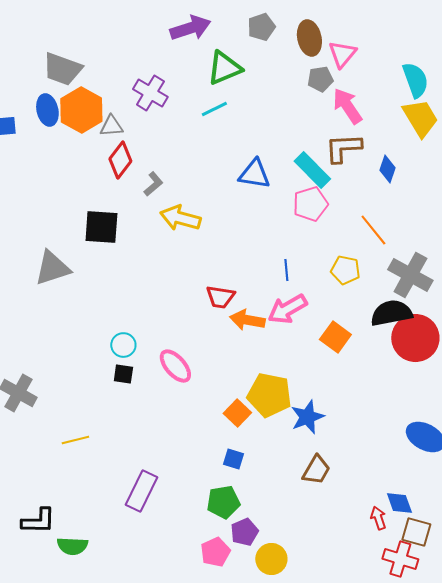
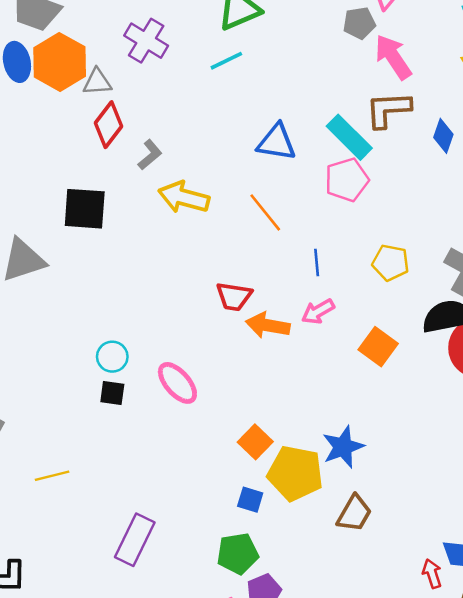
orange line: (373, 230) -> (265, 212), moved
pink arrow: (287, 309) -> (318, 311), size x0.7
yellow pentagon: (269, 395) -> (295, 473), moved

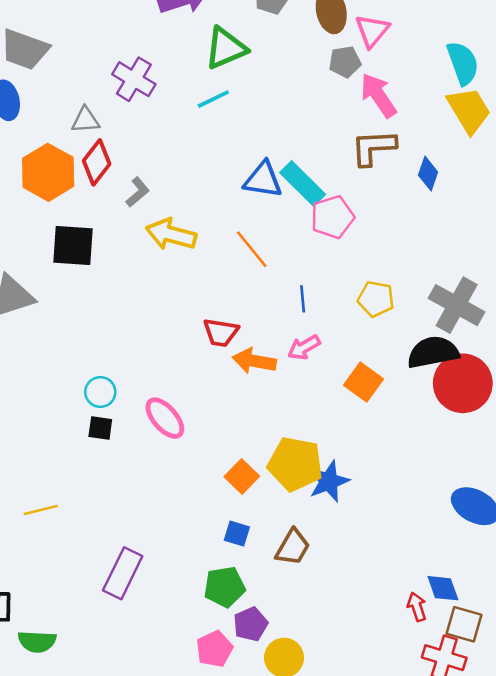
orange hexagon: (60, 62) -> (48, 172), moved
cyan rectangle: (349, 137) -> (303, 183), moved
yellow pentagon: (295, 473) -> (295, 464), moved
brown trapezoid: (354, 513) -> (293, 547), moved

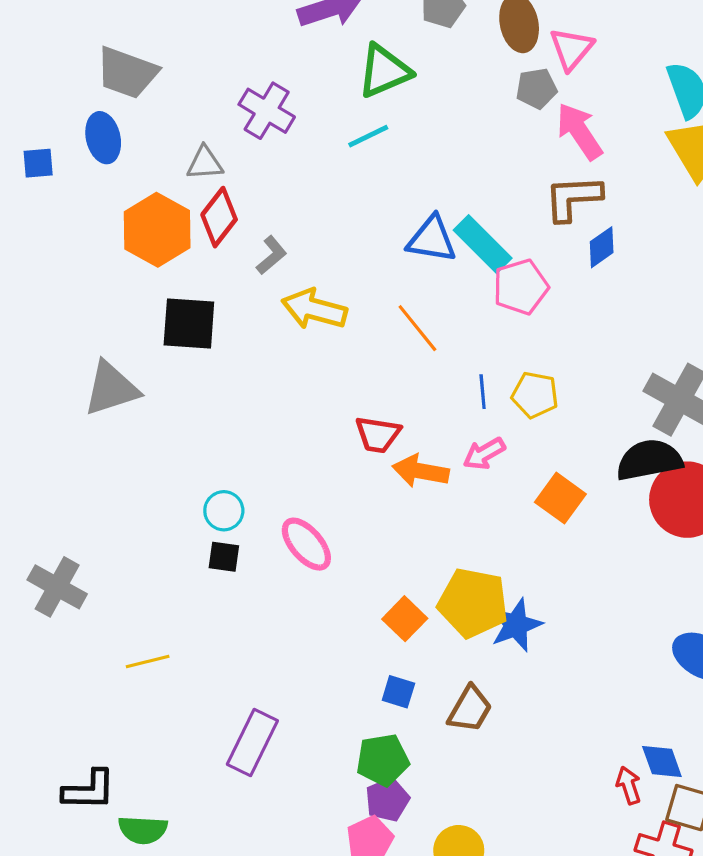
blue diamond: (428, 174) -> (602, 247), moved, turned 36
yellow pentagon: (376, 299) -> (535, 395), moved
purple pentagon: (251, 624) -> (387, 800), moved

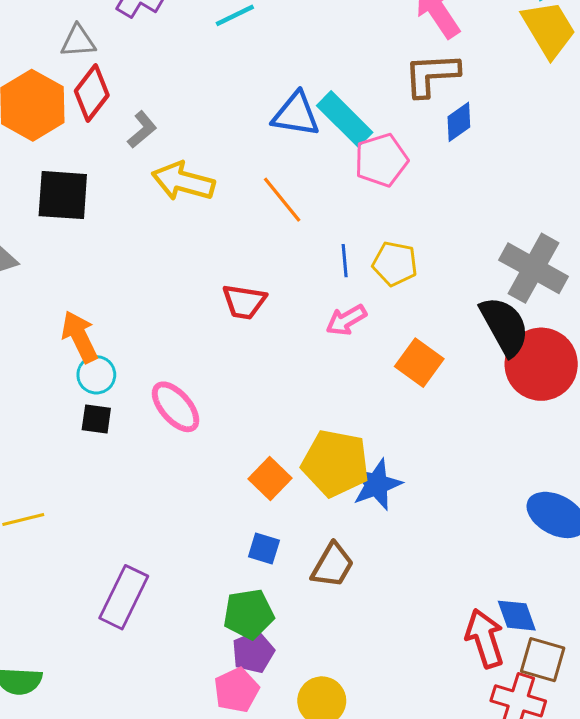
black semicircle: (649, 460) -> (505, 326), turned 72
orange arrow: (421, 471) -> (80, 337), moved, turned 54
red arrow: (629, 785) -> (485, 638), size x1.6

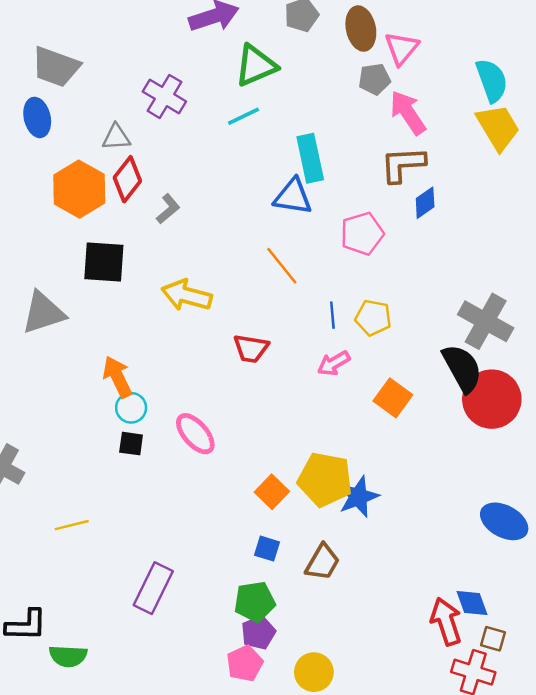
cyan rectangle: (345, 119) -> (310, 158), moved, turned 33
yellow arrow: (183, 181) -> (187, 295), moved
brown square: (543, 660) -> (493, 639), size x0.7

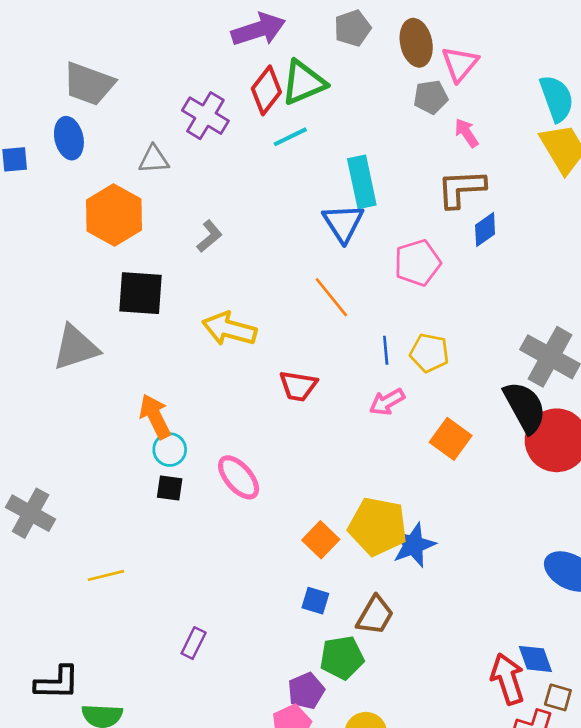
pink arrow: (408, 113) -> (466, 133), size x0.6
red diamond: (127, 179) -> (266, 90), moved
blue triangle: (293, 197) -> (343, 223), turned 48
purple rectangle: (153, 588) -> (194, 643), size x0.6
green pentagon: (255, 602) -> (342, 658), moved

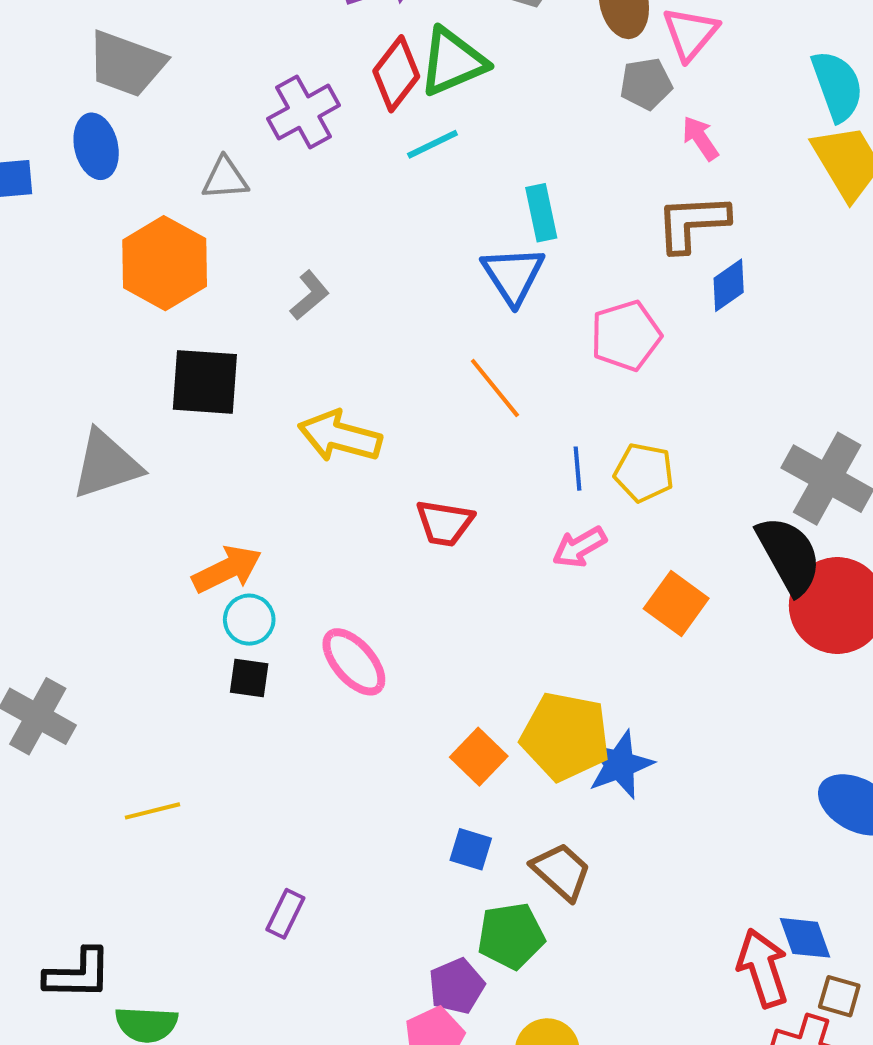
purple cross: (205, 116) -> (304, 112), turned 30
cyan rectangle: (362, 182) -> (541, 213), size x0.7
orange arrow: (155, 416) -> (227, 569), turned 90
brown trapezoid: (375, 615) -> (561, 871), turned -78

